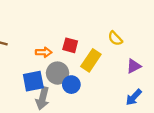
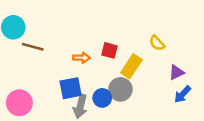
gray circle: (58, 73) -> (120, 89), moved
blue circle: (71, 85) -> (102, 98), moved
blue arrow: (134, 97) -> (183, 94), moved

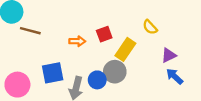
red square: (109, 50) -> (104, 34), turned -35
blue square: (71, 88) -> (53, 73), moved
blue arrow: (183, 94) -> (175, 76), turned 90

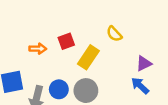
purple triangle: (169, 55) -> (144, 63), moved
gray circle: (115, 72) -> (86, 91), moved

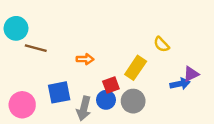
red square: (66, 41) -> (111, 85), moved
blue arrow: (140, 86) -> (180, 84), moved, turned 126

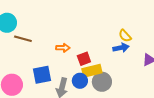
yellow rectangle: (136, 68) -> (92, 71), moved, turned 42
blue arrow: (180, 84) -> (121, 48), moved
red square: (111, 85) -> (84, 59), moved

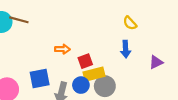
yellow semicircle: (125, 36) -> (130, 23), moved
brown line: (23, 39) -> (19, 20), moved
blue arrow: (121, 48) -> (126, 49), turned 98

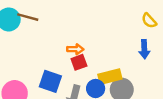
red square: (85, 61) -> (79, 62), moved
blue square: (40, 79) -> (50, 81), turned 30

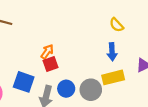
orange arrow: (75, 49) -> (47, 52), turned -56
yellow rectangle: (110, 77) -> (113, 77), moved

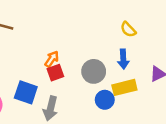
blue circle: (66, 89) -> (105, 100), moved
gray circle: (91, 90) -> (94, 71), moved

